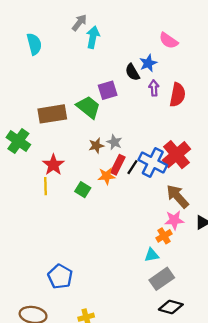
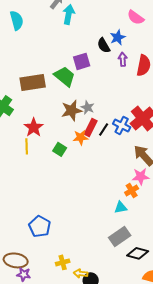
brown star: (96, 146) -> (72, 110), size x1.5
blue cross: (153, 163) -> (122, 125), size x0.7
gray rectangle: (162, 279) -> (120, 236), moved

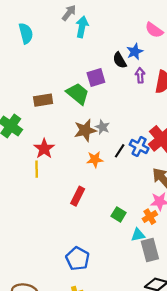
brown rectangle: (33, 82) -> (43, 100), size x0.7
red rectangle: (91, 127) -> (78, 196), moved
green square: (60, 149) -> (119, 214), moved
blue pentagon: (40, 226) -> (78, 259), moved
gray rectangle: (120, 236) -> (150, 250), moved, turned -70

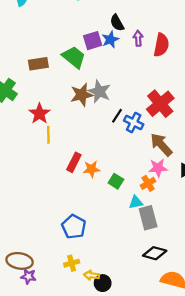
blue star: (135, 52) -> (110, 39), moved
gray star: (102, 127) -> (99, 91), size x1.5
blue cross: (139, 146) -> (134, 122), moved
orange star: (95, 159) -> (92, 169), moved
yellow line: (37, 169) -> (48, 135), moved

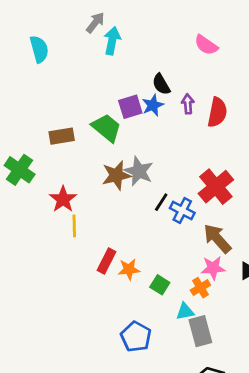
blue pentagon: (74, 227) -> (136, 337), moved

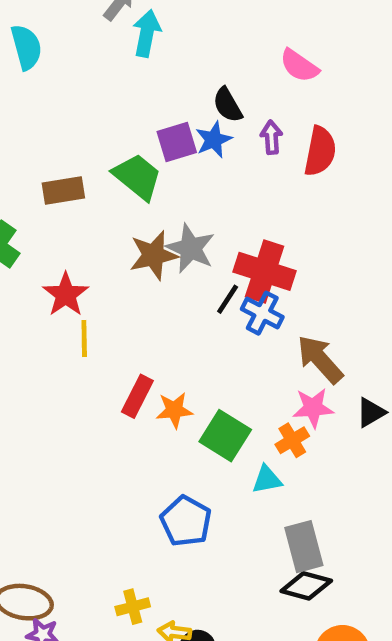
pink semicircle: (206, 45) -> (299, 66), moved
red cross: (216, 187) -> (265, 271), moved, turned -32
green square: (160, 285) -> (225, 436), size x1.5
gray rectangle: (200, 331) -> (304, 547), moved

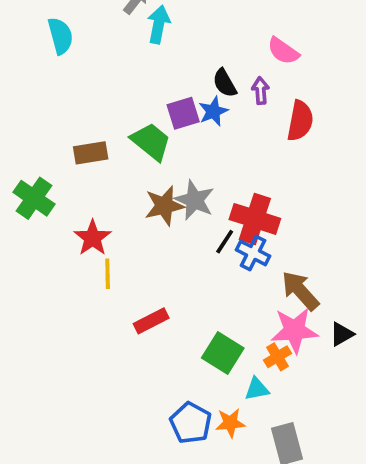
purple arrow: (271, 137) -> (261, 91), moved
red rectangle: (137, 396) -> (151, 321), turned 36
pink star: (313, 408) -> (295, 330), size x1.4
orange star: (174, 410) -> (230, 423), moved

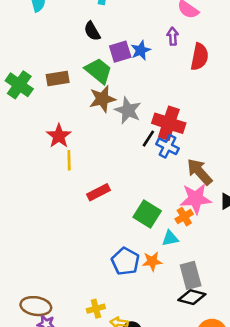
black semicircle: (225, 83) -> (92, 31), moved
green cross: (34, 198) -> (19, 85), moved
brown star: (164, 206) -> (102, 99), moved

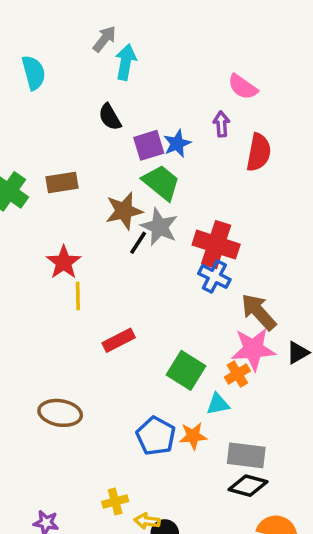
green trapezoid: (98, 71) -> (161, 183), moved
black line: (148, 139) -> (138, 243), moved
gray rectangle: (191, 275) -> (246, 455), turned -68
brown ellipse: (36, 306) -> (60, 413), moved

